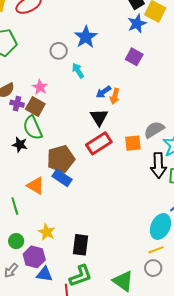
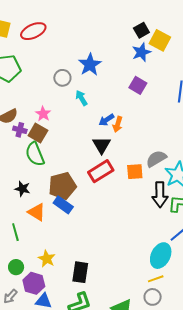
black star: (20, 145) -> (22, 189), moved

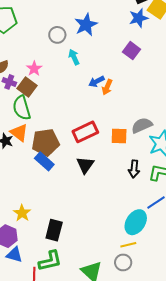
black triangle: (102, 145) -> (85, 165), moved
black arrow: (160, 195) -> (134, 169), moved, size x0.7
orange triangle: (37, 212) -> (19, 133), moved

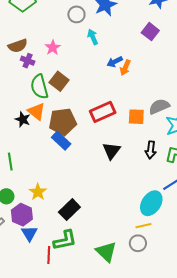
brown square: (27, 87) -> (59, 81), moved
black triangle: (85, 165) -> (111, 151), moved
black rectangle: (54, 230) -> (69, 210), turned 30
blue triangle: (14, 255) -> (29, 233), turned 42

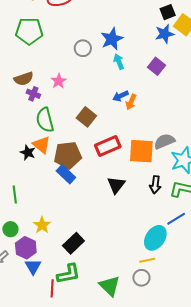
cyan arrow: (93, 37) -> (119, 62), moved
brown square: (59, 81) -> (86, 117), moved
orange square: (136, 117) -> (141, 151), size x1.5

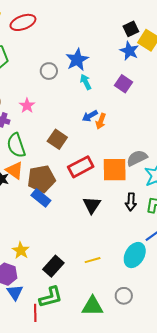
blue star: (165, 34) -> (129, 51), turned -30
yellow line: (147, 260) -> (93, 260), moved
green triangle: (110, 286) -> (93, 306), turned -40

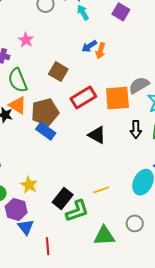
black triangle: (92, 205) -> (97, 135), turned -30
green L-shape: (51, 297) -> (77, 211), moved

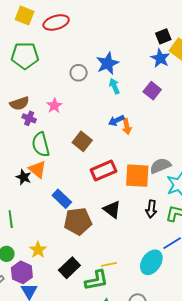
orange arrow: (100, 51) -> (127, 126), turned -35
brown pentagon: (45, 112) -> (78, 221), moved
green L-shape: (77, 211) -> (96, 280), moved

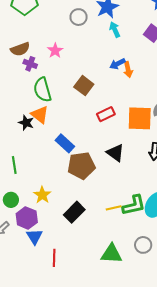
red rectangle: (104, 170) -> (106, 114), size x0.7
green L-shape: (96, 280) -> (134, 205), moved

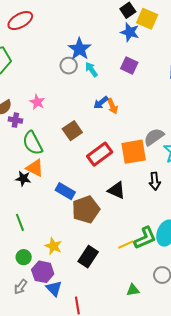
gray circle: (79, 17) -> (69, 66), moved
brown square: (84, 86) -> (72, 131), turned 30
red rectangle: (106, 114) -> (100, 154), size x1.4
green triangle: (111, 254) -> (133, 290), size x0.6

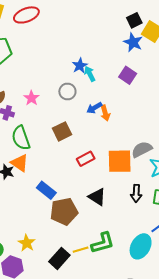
blue star: (80, 49) -> (80, 66), moved, size x0.7
gray circle: (69, 66) -> (67, 91), moved
red rectangle: (100, 154) -> (86, 159), size x0.7
green L-shape: (145, 238) -> (103, 243), moved
yellow line: (126, 245) -> (81, 250), moved

